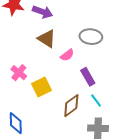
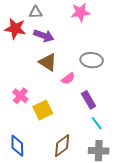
brown diamond: (71, 106) -> (62, 146), moved

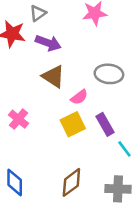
gray triangle: (36, 12) -> (38, 13), turned -32
yellow square: (43, 110) -> (73, 124), moved
cyan line: (97, 123) -> (124, 149), moved

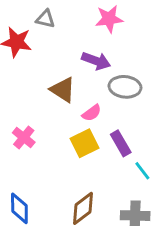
gray triangle: (38, 13) -> (45, 19), turned 48
purple arrow: (48, 43) -> (96, 61), moved

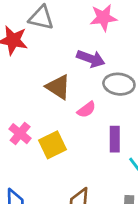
gray triangle: (45, 19) -> (41, 18), size x1.4
yellow square: (84, 143) -> (53, 145), moved
purple rectangle: (121, 143) -> (115, 139), turned 30

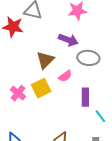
brown triangle: (58, 87) -> (45, 60), turned 42
yellow square: (53, 145) -> (41, 88), moved

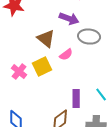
brown triangle: (45, 60) -> (46, 39), turned -36
purple rectangle: (85, 97) -> (76, 99), moved

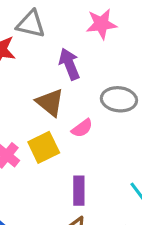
purple arrow: (69, 19) -> (69, 64), moved, turned -132
purple rectangle: (76, 99) -> (79, 191), moved

